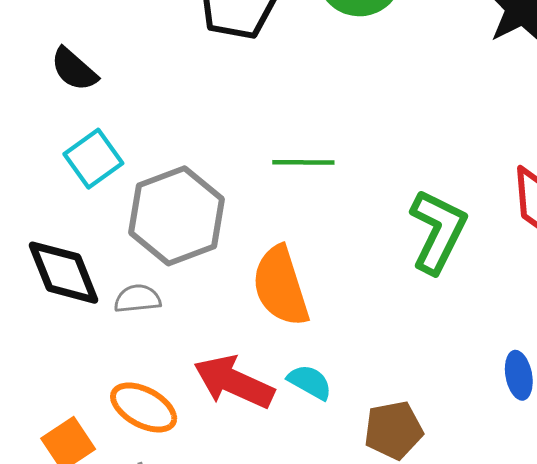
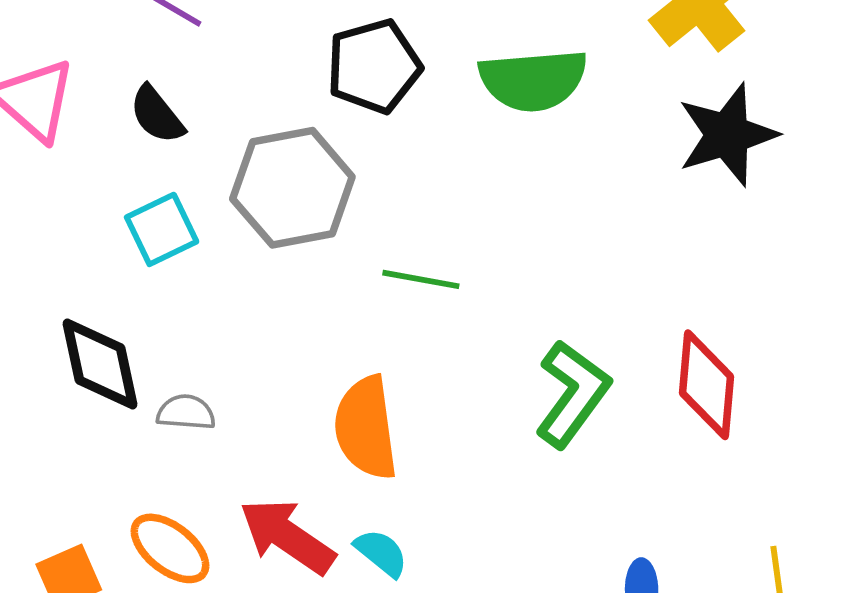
gray hexagon: (176, 216) -> (292, 188), moved

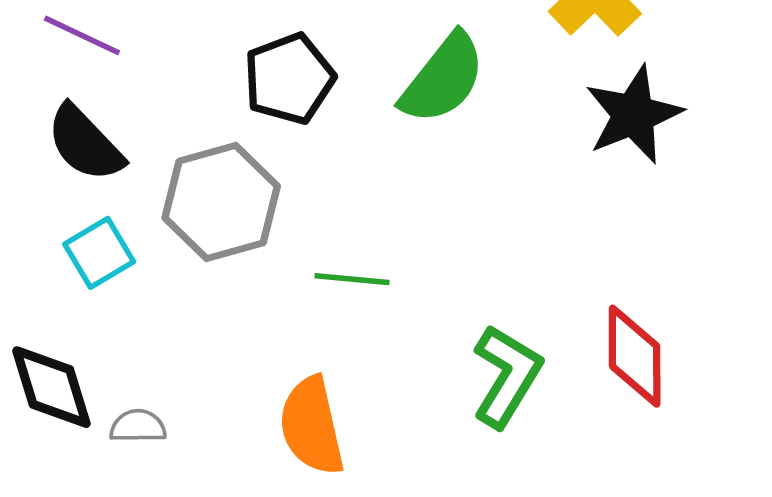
green semicircle: (533, 80) -> (443, 79), turned -42
black semicircle: (157, 115) -> (85, 143), size x1.4

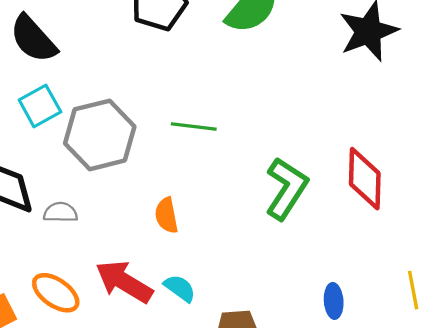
gray hexagon: (221, 202) -> (100, 135), moved
orange semicircle: (312, 426) -> (167, 215), size x0.6

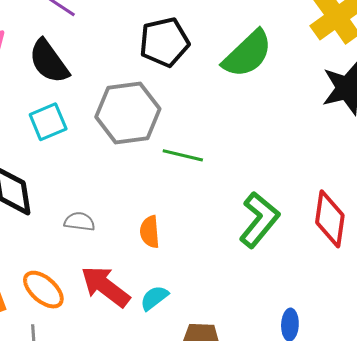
gray hexagon: (100, 135) -> (128, 113), moved
gray semicircle: (60, 212) -> (79, 222), moved
cyan semicircle: (180, 288) -> (154, 298), turned -80

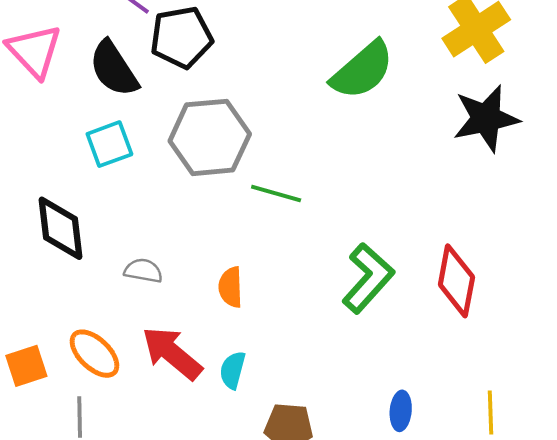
black pentagon: (164, 42) -> (181, 37), moved
cyan semicircle: (154, 298) -> (233, 370), turned -40

